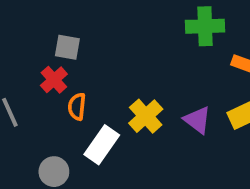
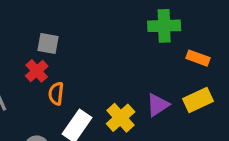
yellow cross: (146, 116) -> (121, 118), moved
purple triangle: (197, 120) -> (158, 105), turned 50

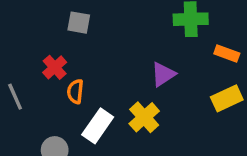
gray square: (48, 44) -> (79, 23), moved
purple triangle: (158, 105) -> (163, 74), moved

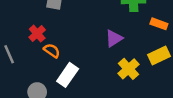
orange semicircle: (75, 91) -> (52, 51), turned 119
yellow cross: (144, 117) -> (129, 69), moved

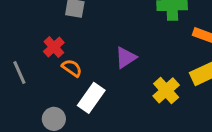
purple triangle: (114, 38) -> (126, 58), moved

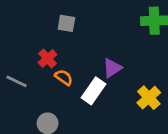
gray line: (19, 72) -> (16, 81), turned -40
white rectangle: (91, 98) -> (93, 91), moved

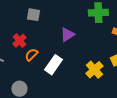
purple triangle: (112, 68) -> (67, 35), moved
orange semicircle: (64, 77) -> (31, 55), turned -80

